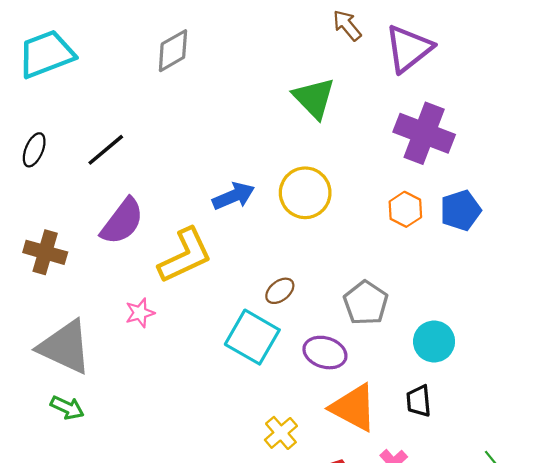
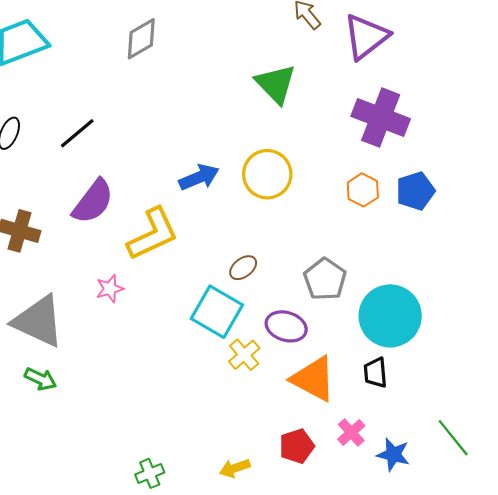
cyan circle: (434, 341) -> (390, 316), size x1.6
yellow cross: (281, 433) -> (244, 355), moved

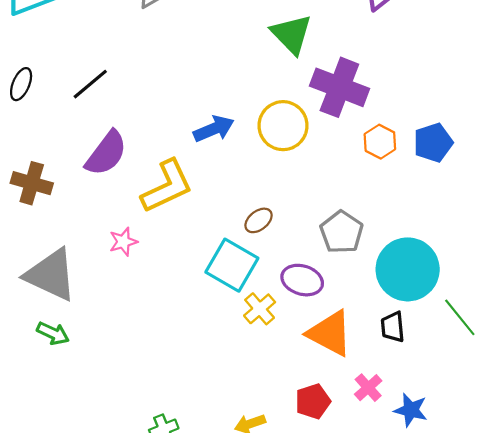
purple cross: (381, 118) -> (339, 87), moved
green line: (453, 438) -> (460, 317), moved

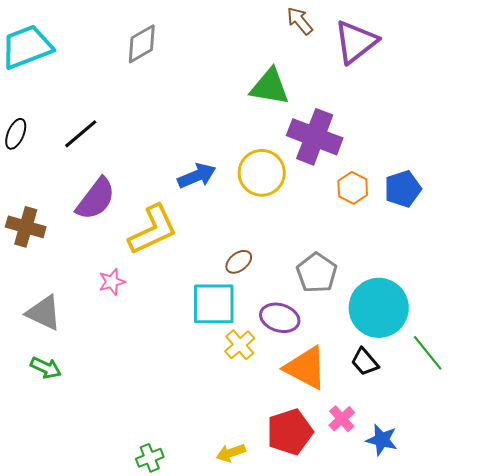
green triangle: (292, 34) -> (270, 87), turned -36
cyan square: (232, 265) -> (214, 304), turned -30
gray triangle: (51, 275) -> (44, 313), size x0.7
black trapezoid: (393, 327) -> (365, 362), turned -36
red pentagon: (313, 401) -> (290, 432), size x1.4

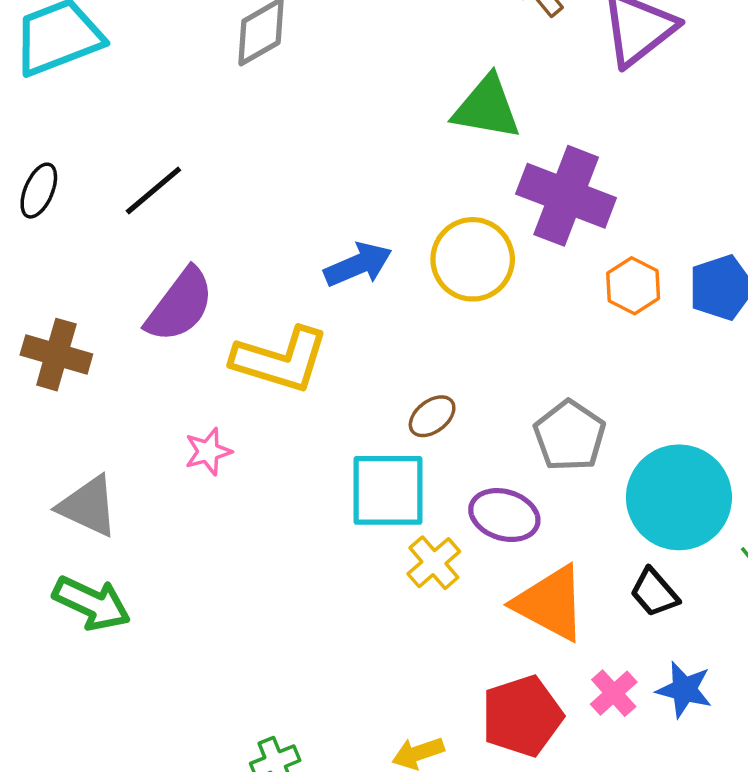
yellow L-shape: (153, 230) -> (280, 360), turned 42
green arrow: (46, 368) -> (92, 603), size x1.4
blue star: (382, 440) -> (684, 690), moved

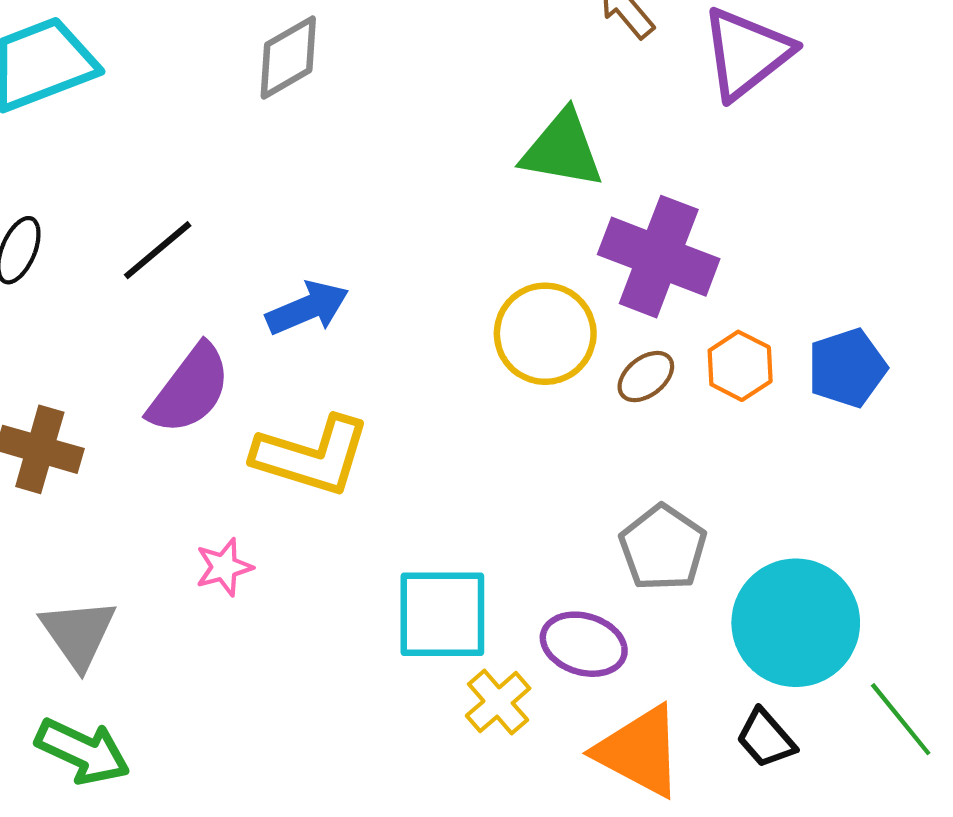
blue arrow: (358, 265) -> (307, 308), moved
brown ellipse: (432, 416) -> (646, 377), moved
gray triangle: (88, 506) -> (78, 633), turned 30

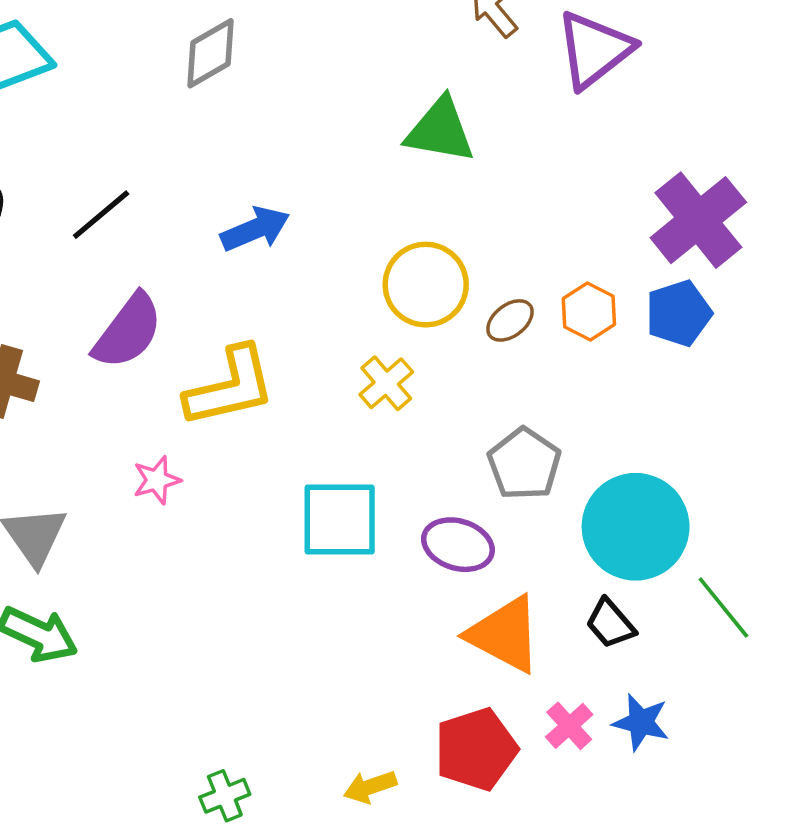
purple cross: (659, 257) -> (698, 220), moved, turned 30
blue arrow: (307, 308) -> (255, 229), moved
yellow L-shape: (312, 456) -> (230, 387), turned -30
yellow cross: (498, 702) -> (386, 383), moved

